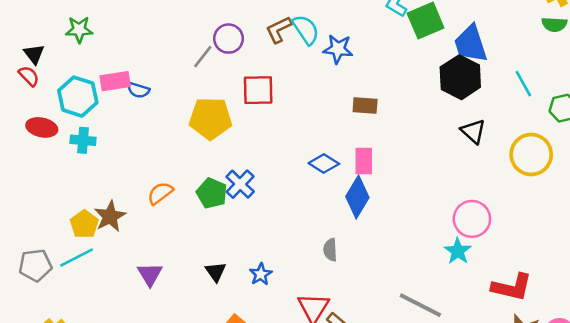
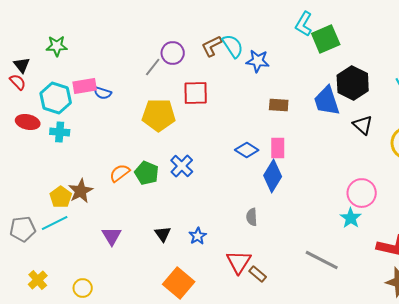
blue trapezoid: (471, 44) -> (327, 101), moved
green pentagon: (212, 193) -> (147, 173), moved

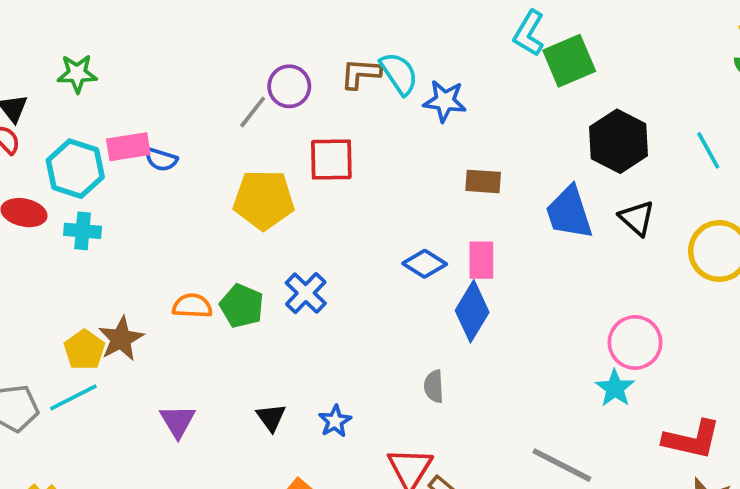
brown L-shape: (212, 46) -> (361, 74), turned 30
blue trapezoid: (327, 101) -> (569, 213), moved
orange semicircle: (120, 173) -> (192, 306), turned 40

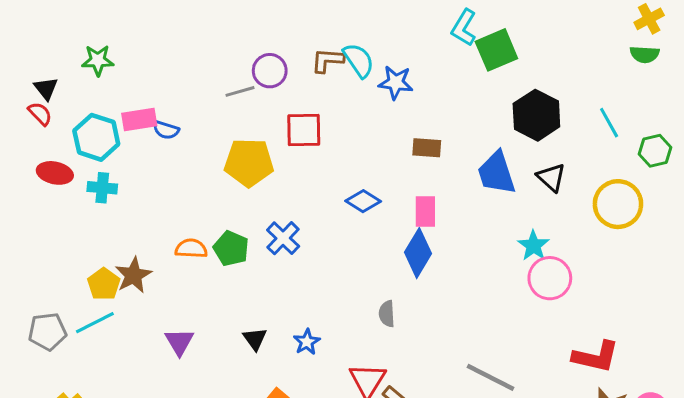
gray line: (253, 112) -> (240, 91), turned 36
blue diamond: (425, 264) -> (363, 201), moved
cyan star: (615, 388) -> (533, 246), moved

